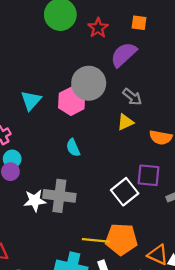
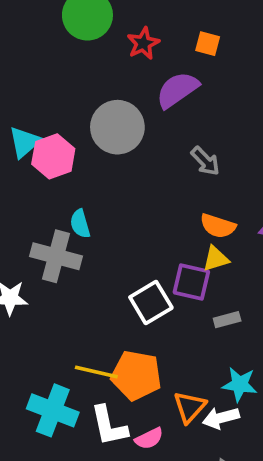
gray arrow: (132, 97) -> (205, 161), moved
pink hexagon: (72, 101) -> (53, 156), moved
yellow triangle: (125, 122) -> (216, 259), moved
gray cross: (59, 196) -> (56, 256), moved
orange triangle: (158, 255) -> (190, 407), turned 40

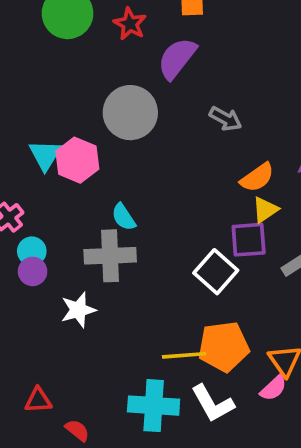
orange semicircle: (218, 226) -> (257, 177), turned -36
pink semicircle: (149, 438) -> (273, 388), moved

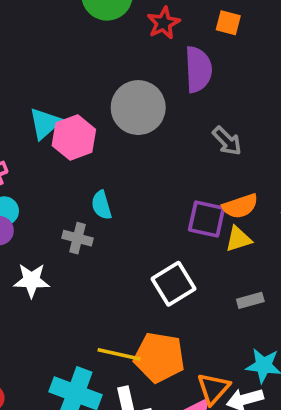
purple semicircle: (177, 58) -> (198, 69), turned 123
purple square: (249, 240) -> (207, 219), moved
gray cross: (110, 256) -> (77, 238), size x0.6

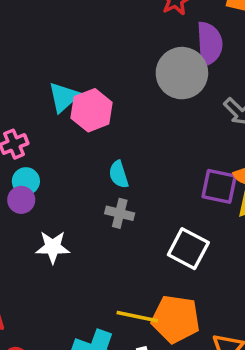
gray circle: (138, 108) -> (182, 73), moved
gray cross: (77, 238) -> (120, 213), moved
white square: (173, 284) -> (188, 249), turned -30

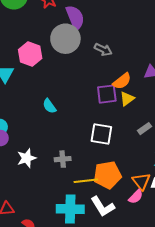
pink hexagon: (92, 110) -> (30, 54), moved
gray cross: (120, 213) -> (63, 159), moved

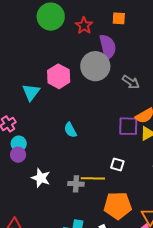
white square: (101, 134) -> (117, 165), size x0.6
white star: (27, 158) -> (41, 178), turned 30
yellow line: (86, 181) -> (93, 178), moved

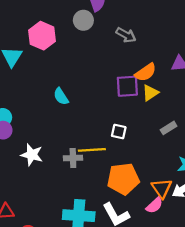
gray circle: (95, 66) -> (83, 20), size x0.6

